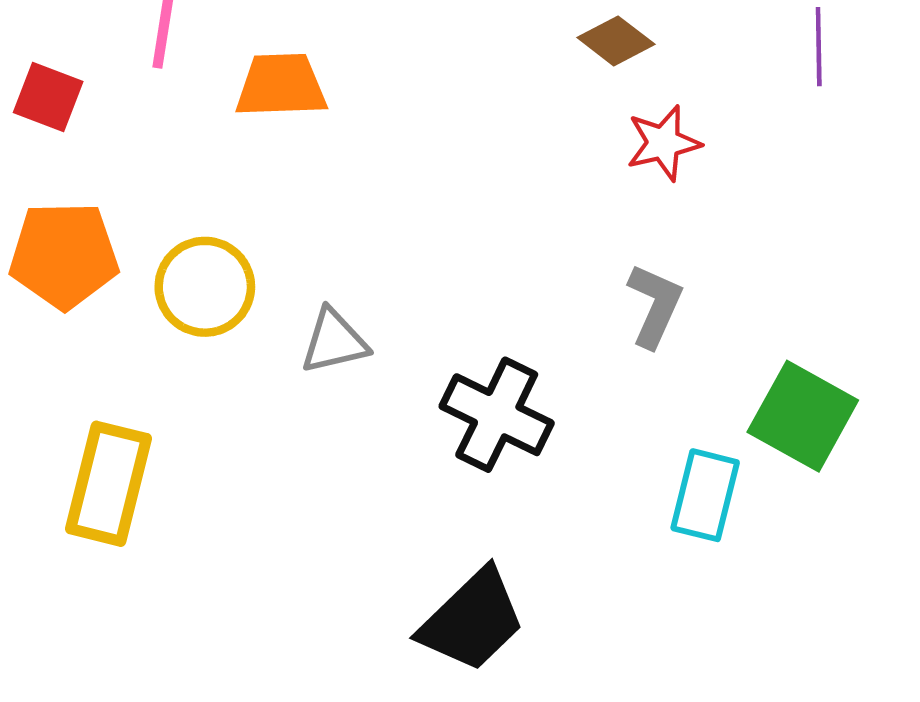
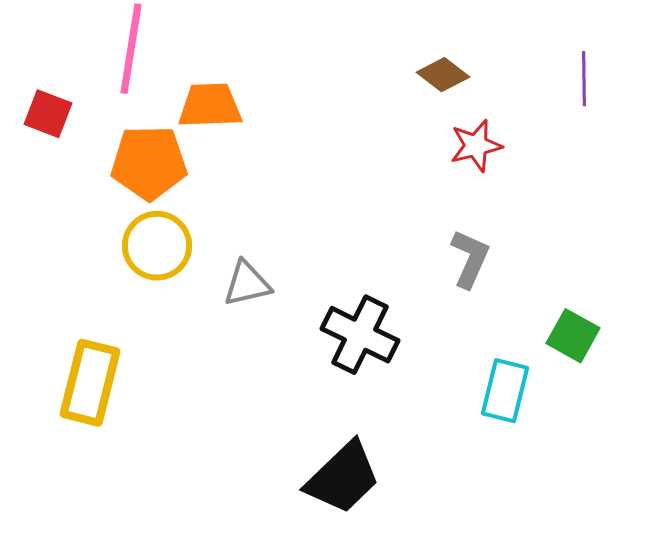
orange pentagon: (64, 255) -> (149, 163), moved
green square: (803, 416) -> (573, 336), size x0.7

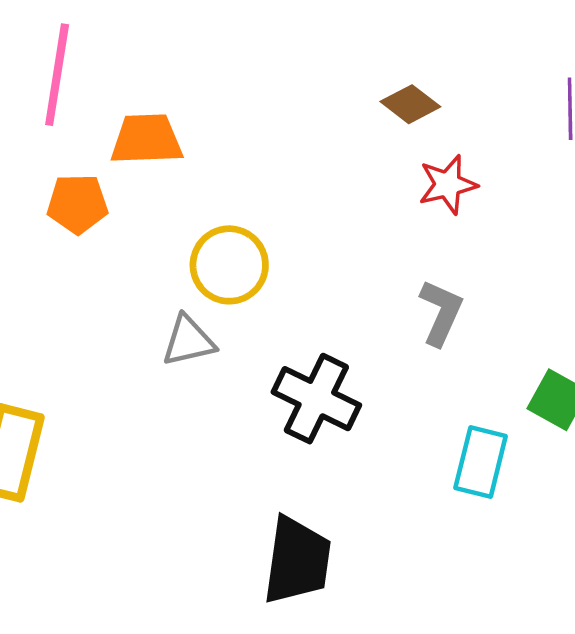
orange pentagon: (149, 163) -> (77, 204), size x0.7
yellow circle: (157, 246) -> (229, 265), moved
black trapezoid: (343, 478) -> (297, 560), turned -38

